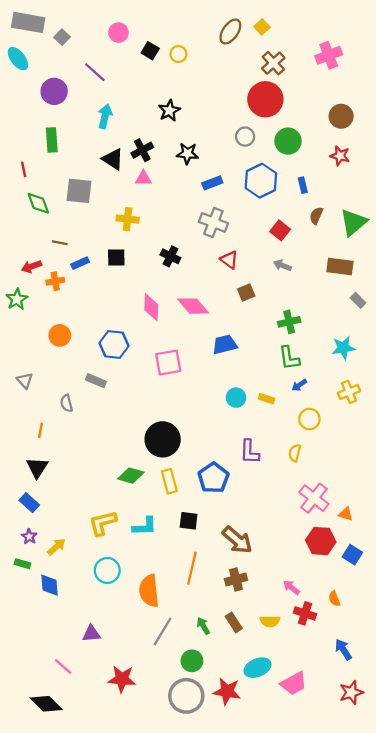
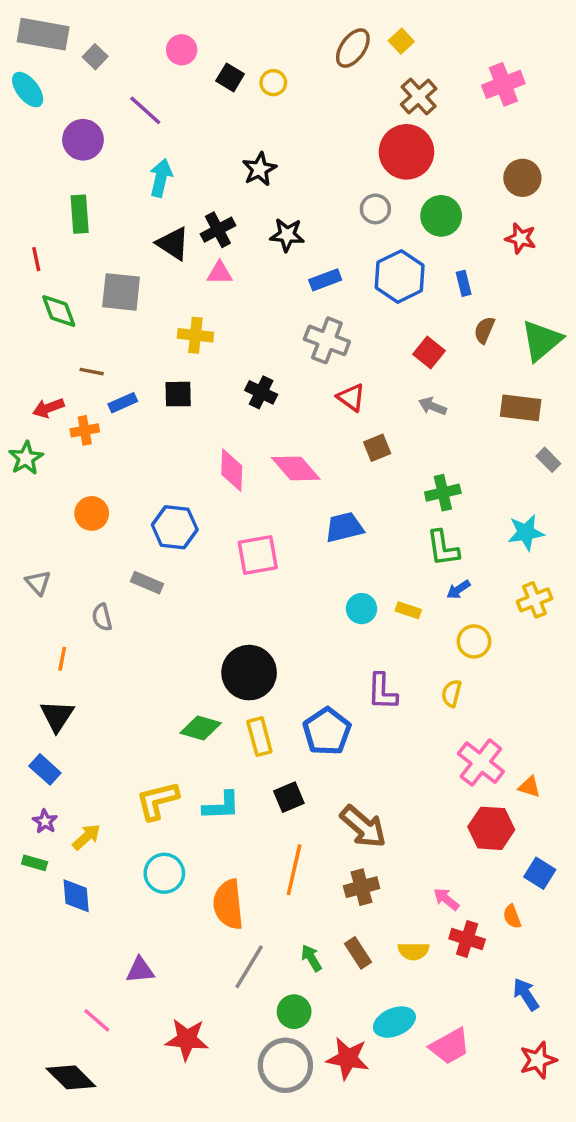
black square: (189, 521) -> (289, 797), turned -30
blue square: (352, 555) -> (540, 873), moved

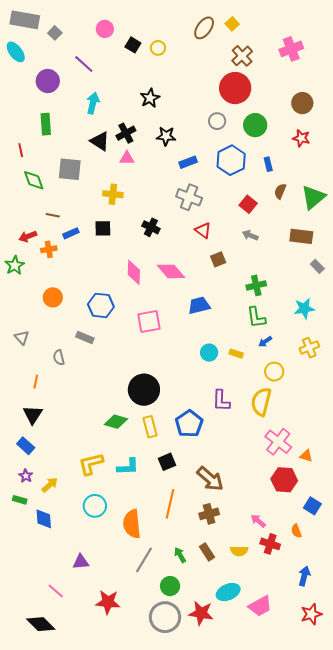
yellow semicircle: (451, 693) -> (261, 402), size x1.8
blue arrow: (526, 994) -> (304, 576), turned 48

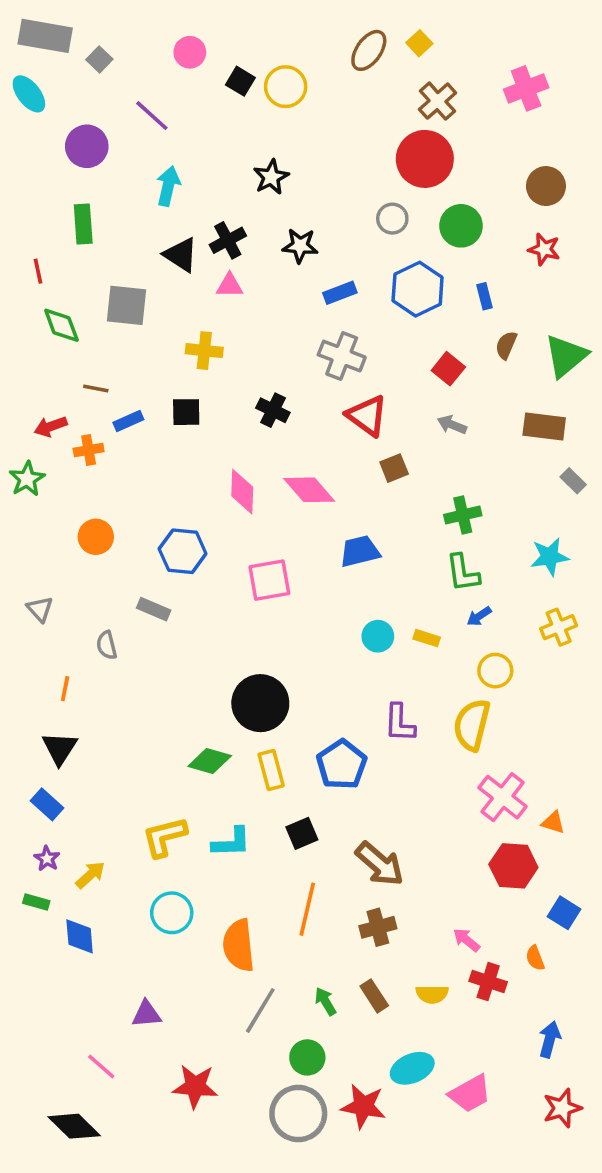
yellow circle: (158, 48) -> (286, 87), size x1.5
red triangle: (203, 230) -> (367, 416), size x1.4

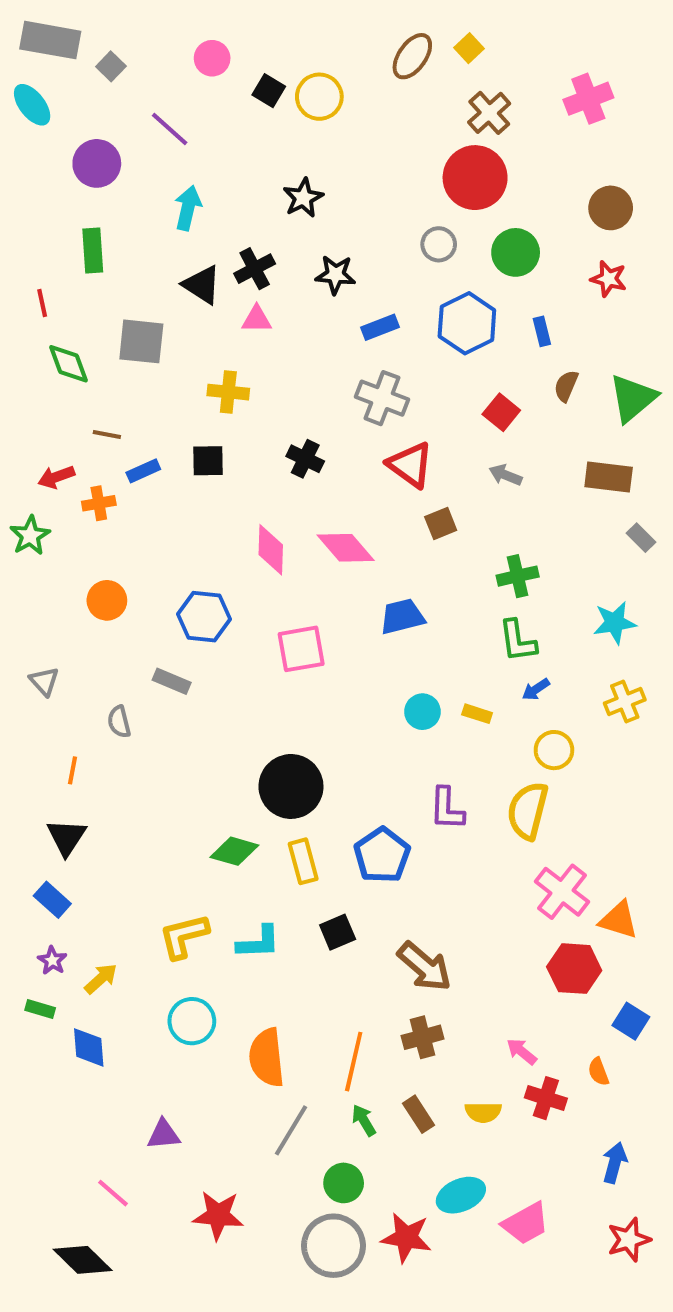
orange triangle: (553, 822) -> (619, 920), size x1.5
orange line: (307, 909) -> (354, 1062), moved

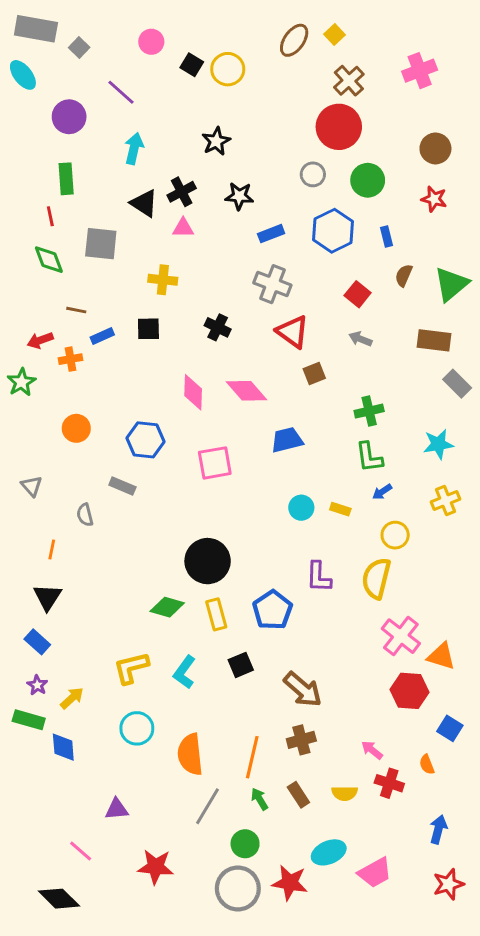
red line: (42, 303) -> (50, 216), moved
gray rectangle: (641, 538) -> (457, 384), size x1.4
cyan L-shape: (259, 942) -> (184, 672), turned 128
green rectangle: (40, 1009) -> (29, 720), size x1.5

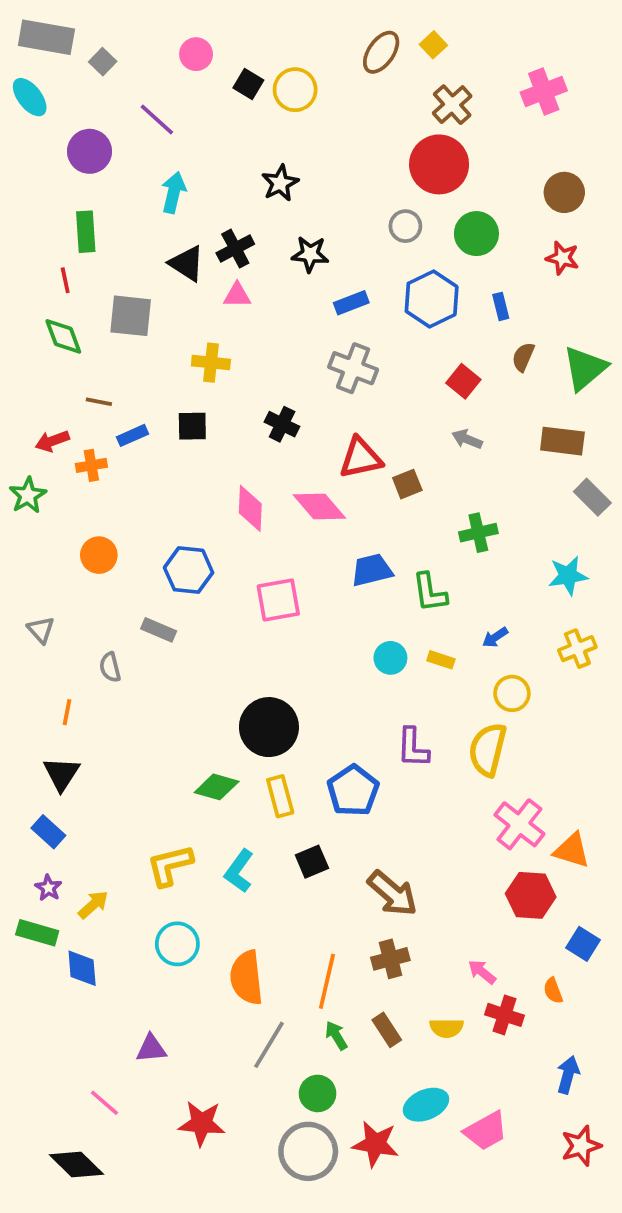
red triangle: (293, 332) -> (361, 458), moved, turned -48
green L-shape: (369, 457) -> (430, 592), moved

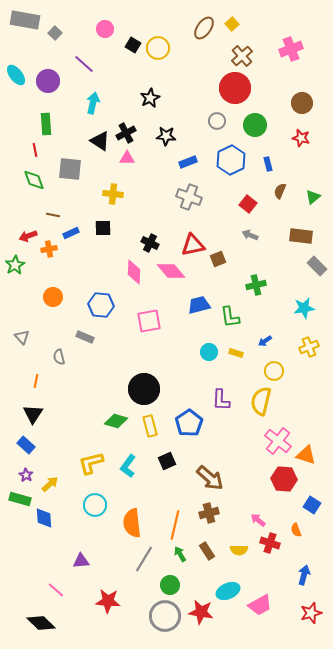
cyan ellipse: (30, 97) -> (16, 75), moved
green triangle: (585, 368) -> (313, 197), size x0.6
black cross: (282, 424) -> (150, 243), moved

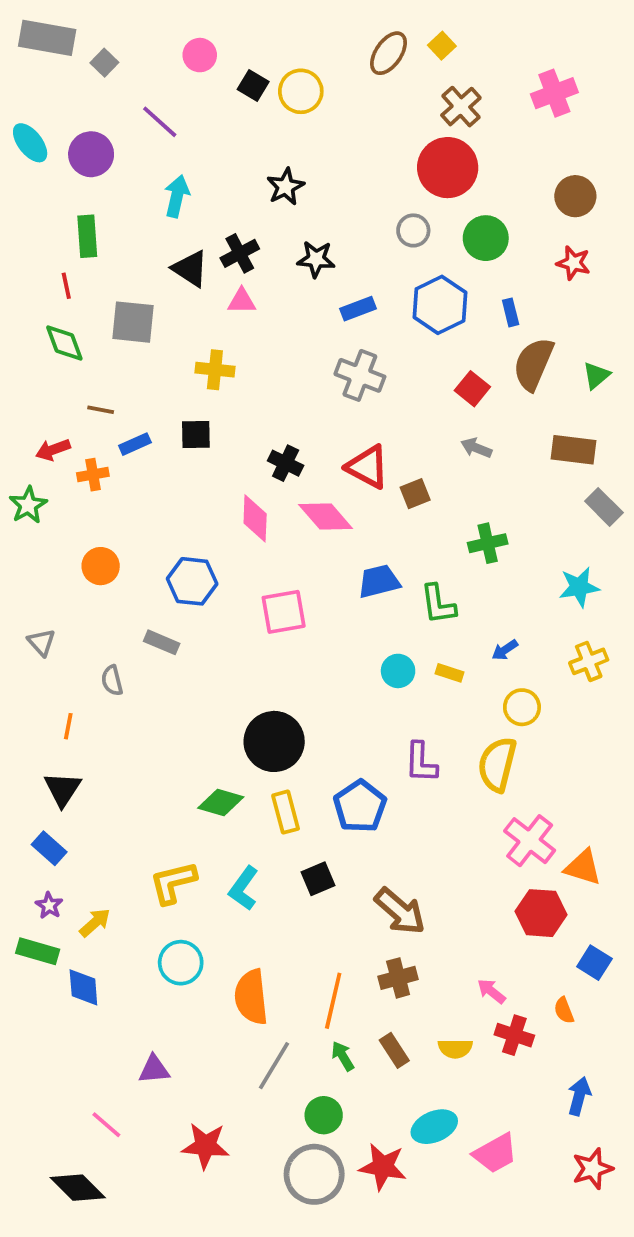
brown semicircle: (280, 191) -> (533, 364), size x1.8
red triangle: (193, 245) -> (368, 467), turned 40

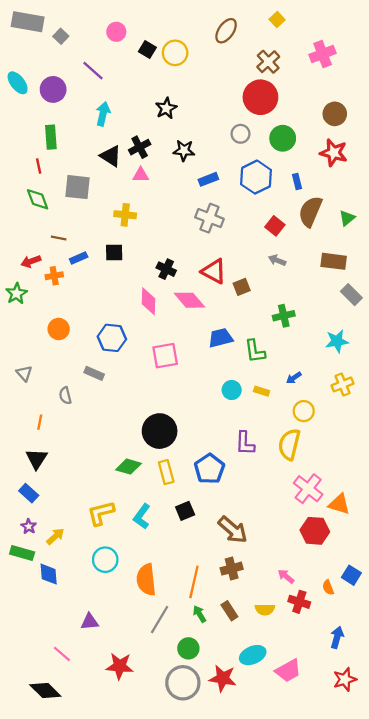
yellow square: (442, 46) -> (277, 20), moved
red star: (573, 263) -> (334, 153), size x1.4
blue square: (594, 963) -> (351, 575), moved

